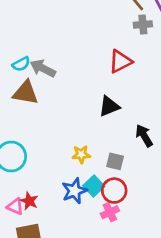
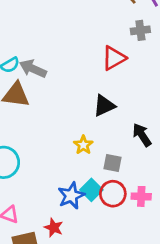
gray cross: (143, 24) -> (140, 30), moved
yellow star: (81, 154) -> (83, 145), moved, turned -30
red star: (29, 201) -> (54, 228), moved
pink cross: (110, 212) -> (141, 196), moved, turned 30

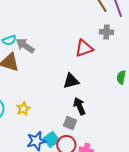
black arrow: (142, 135) -> (79, 106), moved
yellow star: (83, 145) -> (23, 109), moved

